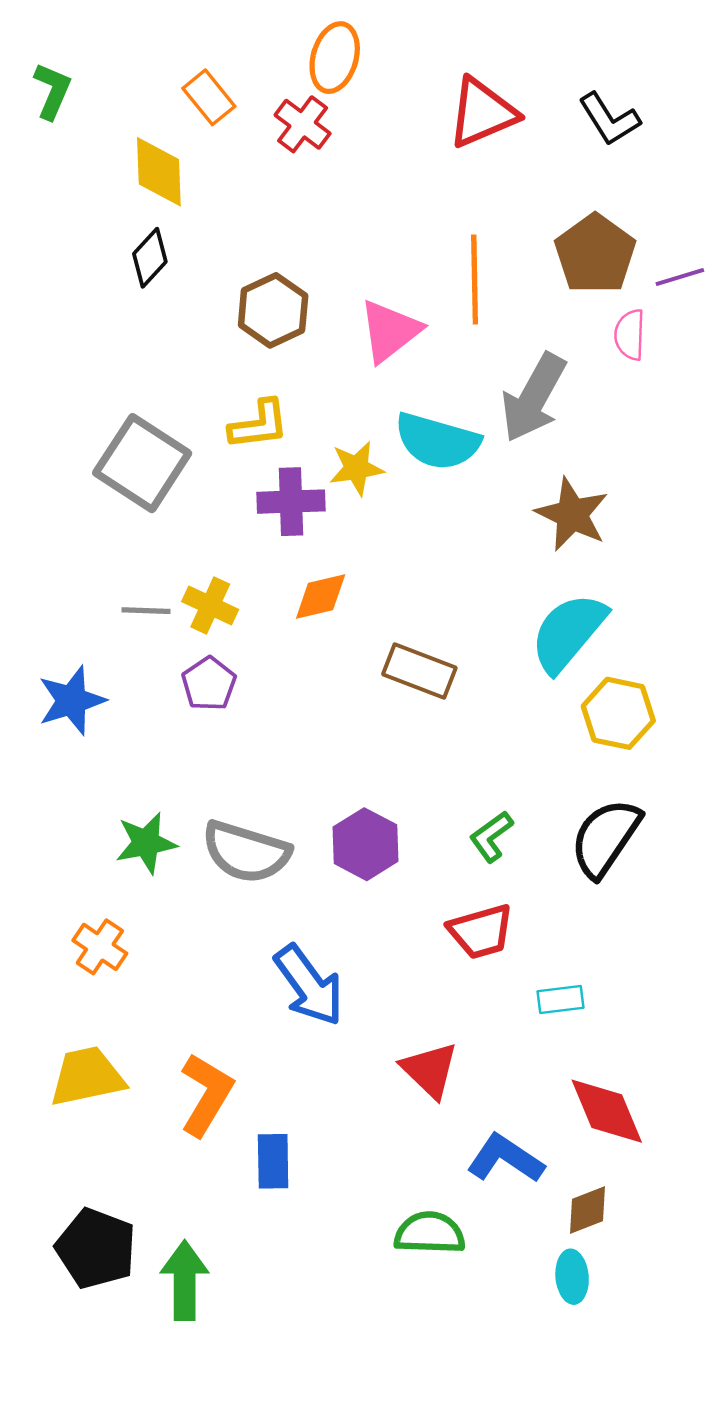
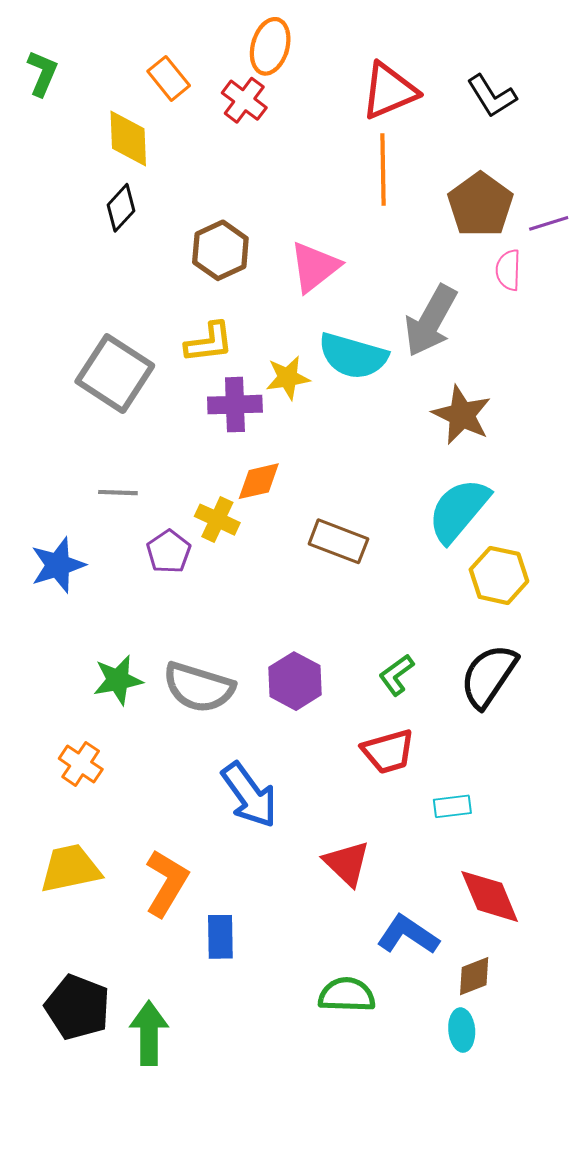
orange line: (475, 280) -> (383, 170), moved
yellow cross: (210, 606) -> (217, 520), moved

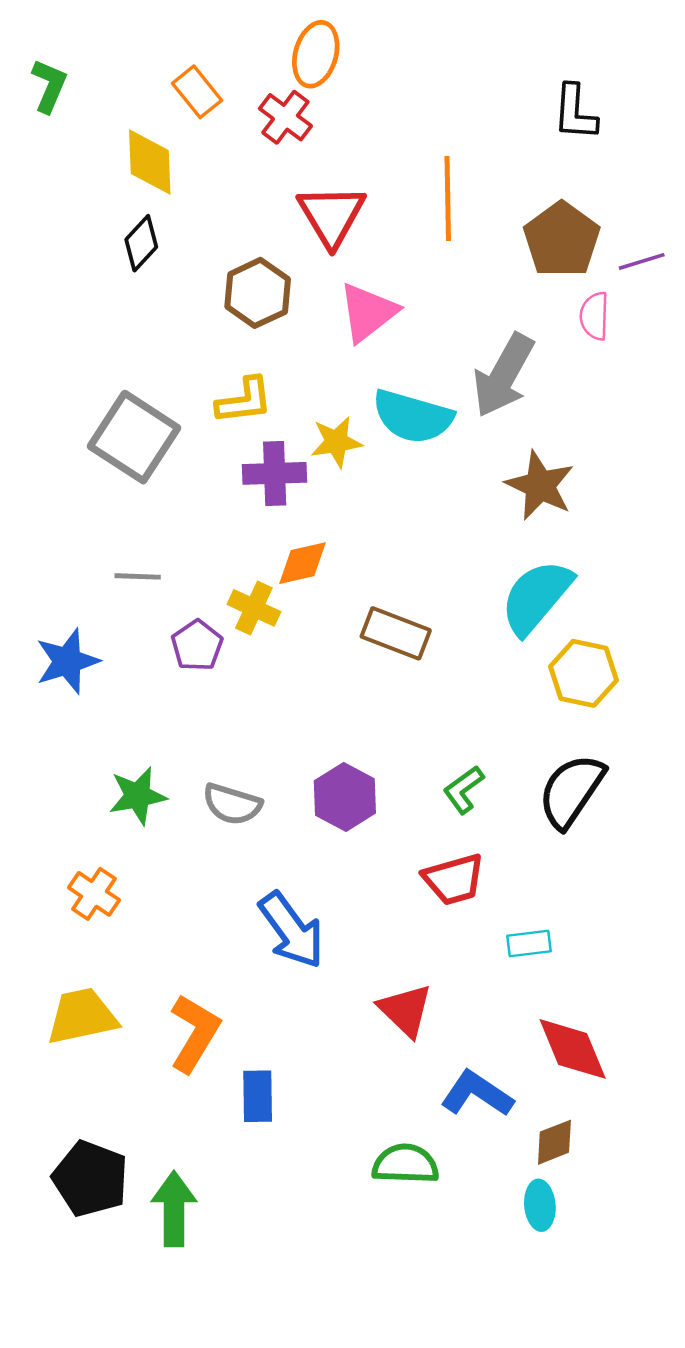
red triangle: (389, 91) -> (331, 215), moved, turned -38
black L-shape: (492, 96) -> (575, 112), turned 36
gray semicircle: (199, 687) -> (232, 804), size x0.7

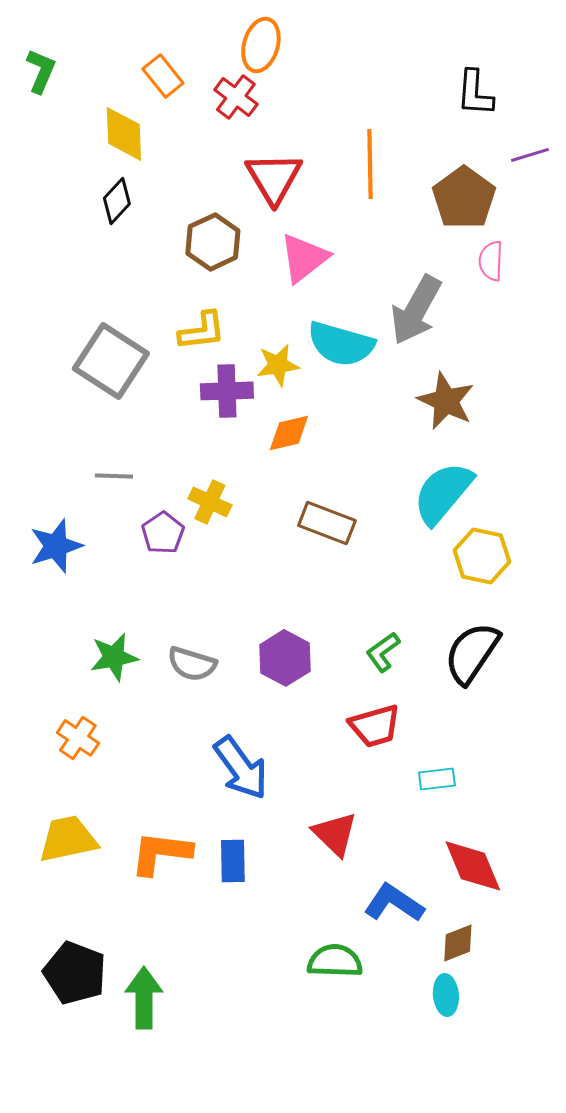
purple line: (642, 261) -> (530, 155), moved
orange diamond: (302, 563) -> (289, 433), moved
orange L-shape: (195, 1033) -> (161, 853), turned -114
blue rectangle: (258, 1096) -> (233, 861), moved

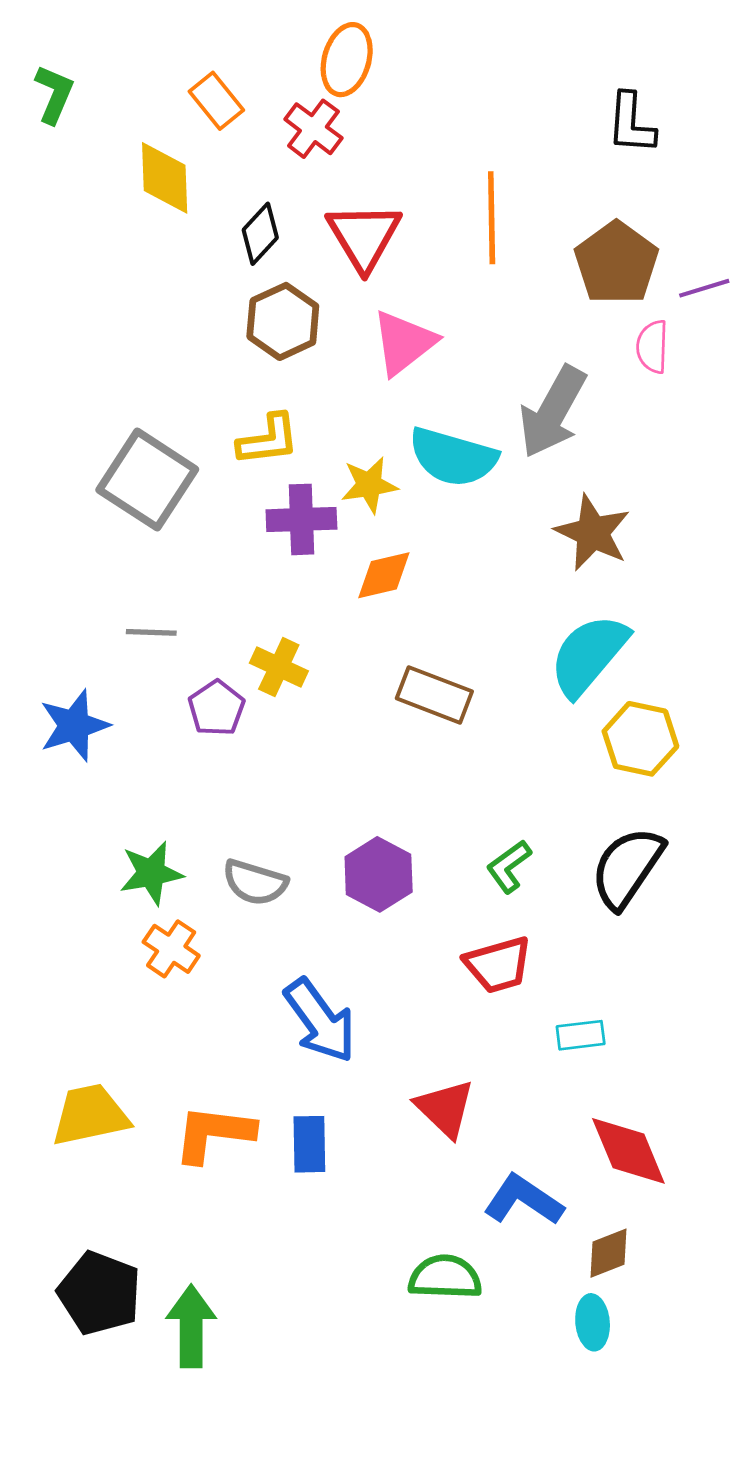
purple line: (530, 155) -> (704, 288), moved
black diamond: (117, 201) -> (260, 234), moved
orange cross: (78, 738) -> (171, 949), moved

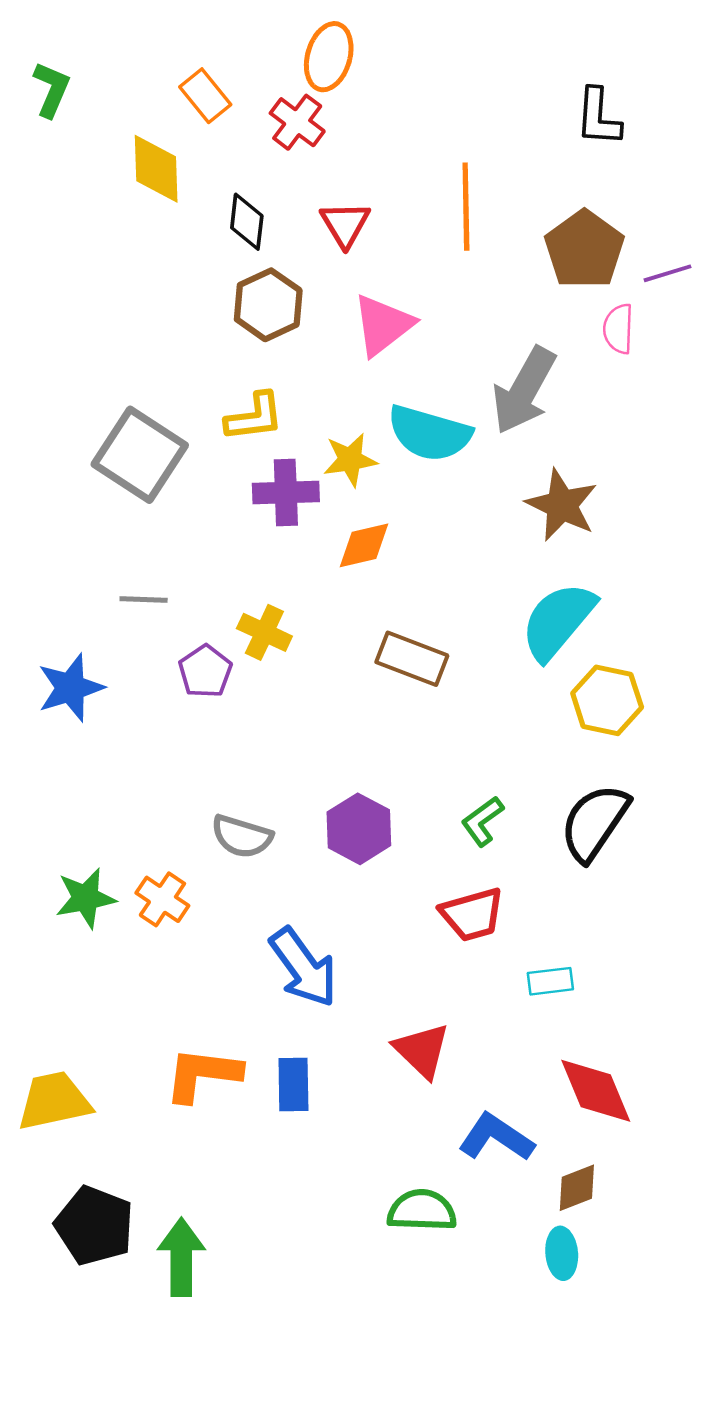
black diamond: (260, 234) -> (247, 222), turned -36
red triangle: (364, 236) -> (345, 224), size x0.7
green star: (151, 873) -> (86, 898), moved
yellow trapezoid: (90, 1115) -> (54, 1101), moved

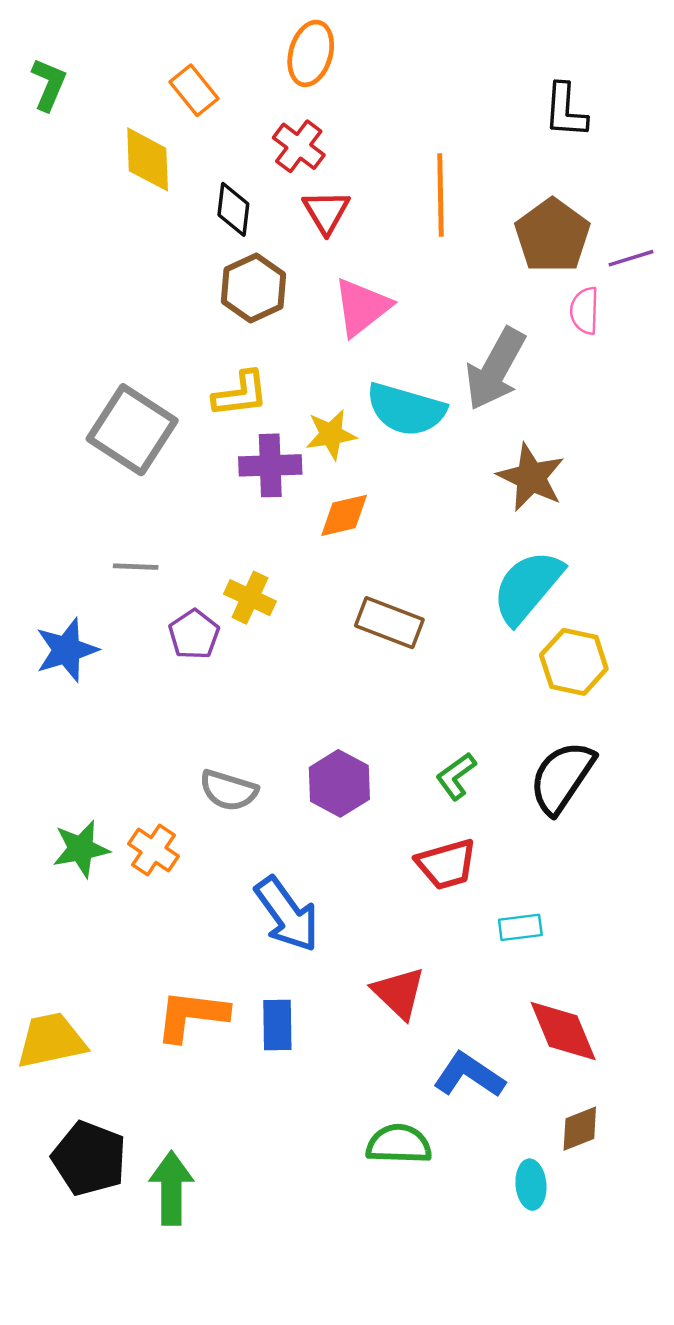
red cross: (297, 122) -> (299, 146), moved
brown diamond: (577, 1188) -> (580, 1129), moved

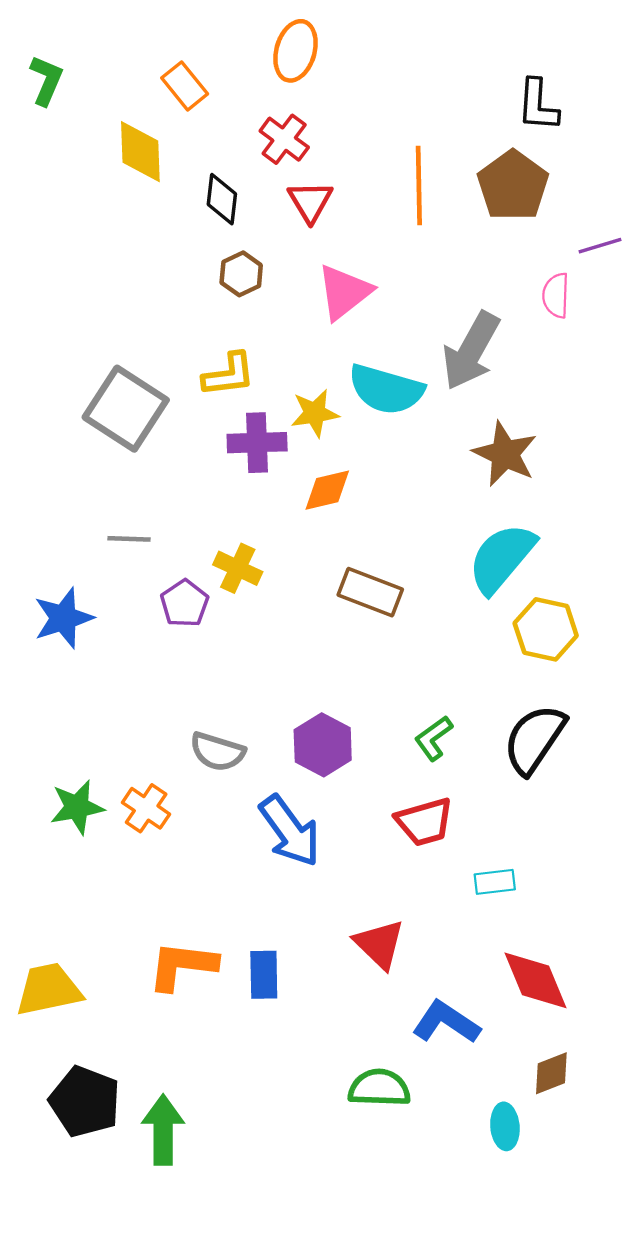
brown pentagon: (552, 236) -> (513, 186), moved
brown hexagon: (254, 288) -> (241, 274), size x0.7
blue arrow: (287, 914) -> (290, 831), moved

